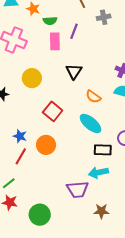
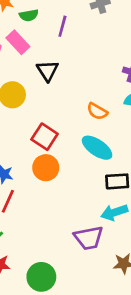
pink rectangle: (55, 41) -> (18, 42), moved, turned -36
black triangle: (74, 71) -> (47, 71), moved
orange circle: (46, 145) -> (46, 168), moved

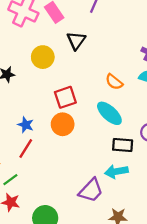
red square: (45, 137) -> (65, 97), turned 30
purple trapezoid: (89, 238) -> (91, 190), turned -44

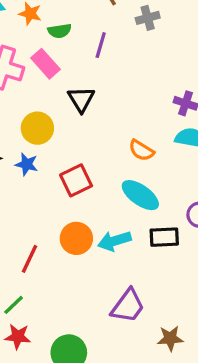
orange circle: (63, 124) -> (76, 238), moved
blue star: (26, 125) -> (27, 164), moved
cyan arrow: (116, 171) -> (114, 241), moved

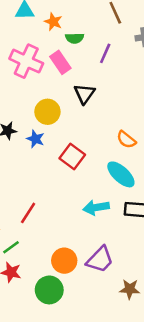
red square: (76, 180) -> (72, 156), turned -35
orange circle: (76, 238) -> (64, 261), moved

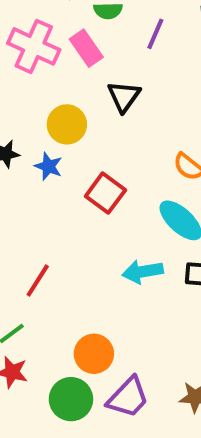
purple trapezoid: (100, 260) -> (128, 397), moved

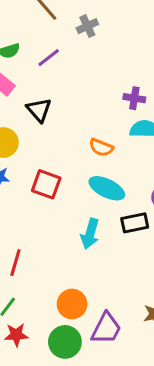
purple line: (155, 34) -> (49, 58), turned 45
cyan arrow: (143, 272) -> (90, 234), turned -48

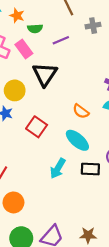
black triangle: (39, 110) -> (45, 74), size x1.4
orange circle: (72, 304) -> (13, 202), moved

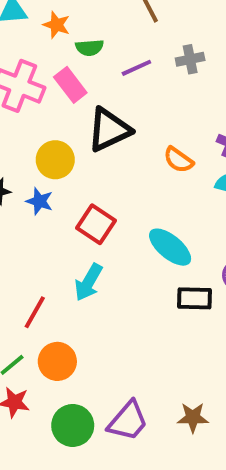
gray cross: (93, 26) -> (190, 59), moved
black triangle: (45, 74) -> (109, 130), turned 32
orange semicircle: (81, 111) -> (178, 160), moved
cyan arrow: (58, 168) -> (88, 282), moved

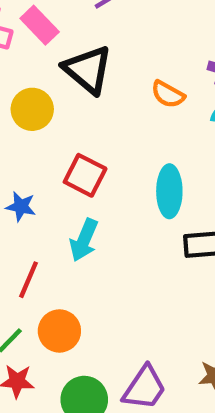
black triangle: (109, 130) -> (88, 70), turned -48
blue star: (40, 201) -> (21, 207), moved
cyan ellipse: (170, 247) -> (169, 191), turned 57

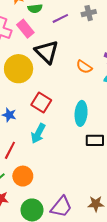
yellow circle: (32, 109) -> (19, 69), size x1.4

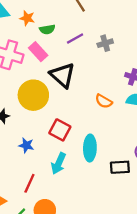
gray cross: (89, 13) -> (105, 43), moved
orange semicircle: (84, 67) -> (104, 101), moved
cyan ellipse: (81, 113) -> (90, 148), moved

